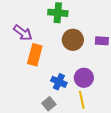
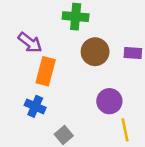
blue cross: (59, 82) -> (35, 106), moved
yellow line: (82, 100) -> (125, 130), moved

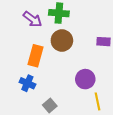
purple arrow: (30, 43) -> (32, 19), moved
brown circle: (95, 52) -> (62, 41), moved

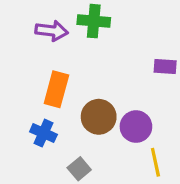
purple arrow: (32, 19) -> (52, 31), turned -30
brown circle: (62, 41) -> (99, 117), moved

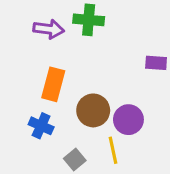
yellow line: (155, 162) -> (113, 150), moved

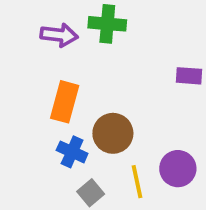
purple circle: (128, 120) -> (178, 169), moved
blue cross: (41, 126) -> (72, 152), moved

